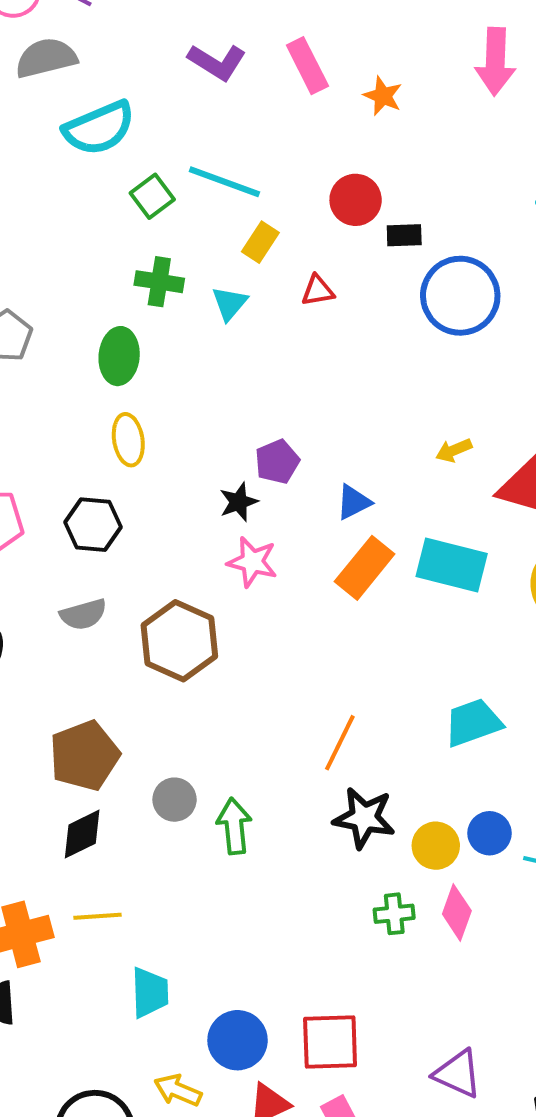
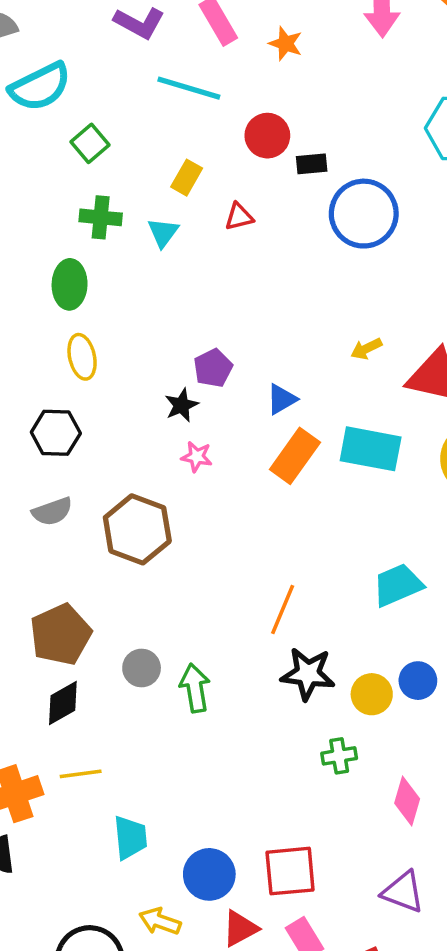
cyan line: (224, 182) -> (189, 88), moved
pink star: (252, 562) -> (197, 457), size x0.7
pink diamond: (457, 912) -> (407, 801), moved

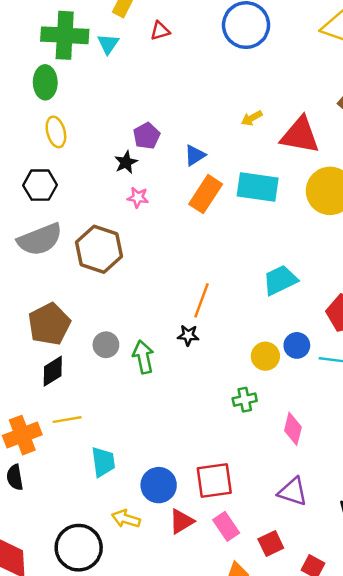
green cross: (101, 217) -> (65, 35), size x1.6
gray semicircle: (52, 511) -> (40, 239), size x1.6
black star: (308, 674) -> (188, 335), moved, size x0.6

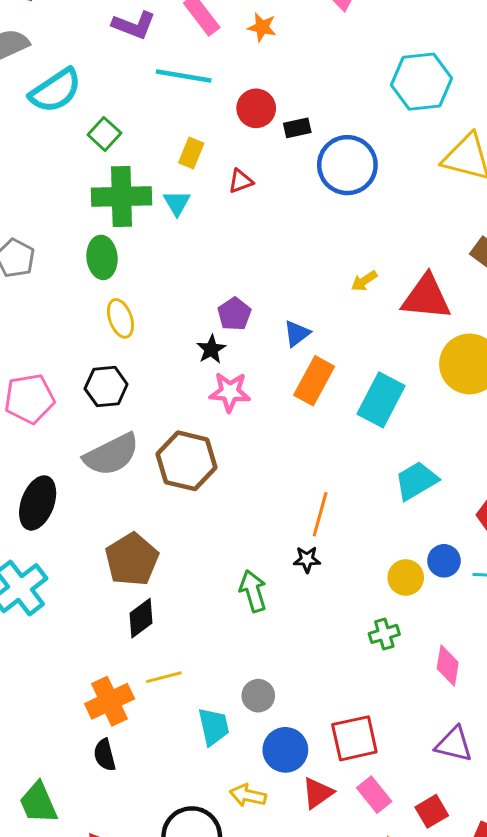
cyan rectangle: (258, 187) -> (381, 400), moved, turned -66
pink star: (138, 197) -> (230, 392), size x1.5
gray circle: (106, 345) -> (258, 696), moved

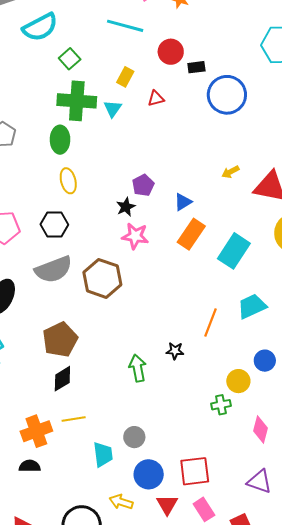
orange line: (320, 514) -> (211, 323), moved
yellow circle: (406, 578) -> (238, 381), moved
black semicircle: (105, 755) -> (30, 466), turned 100
red triangle: (318, 793) -> (167, 505), turned -30

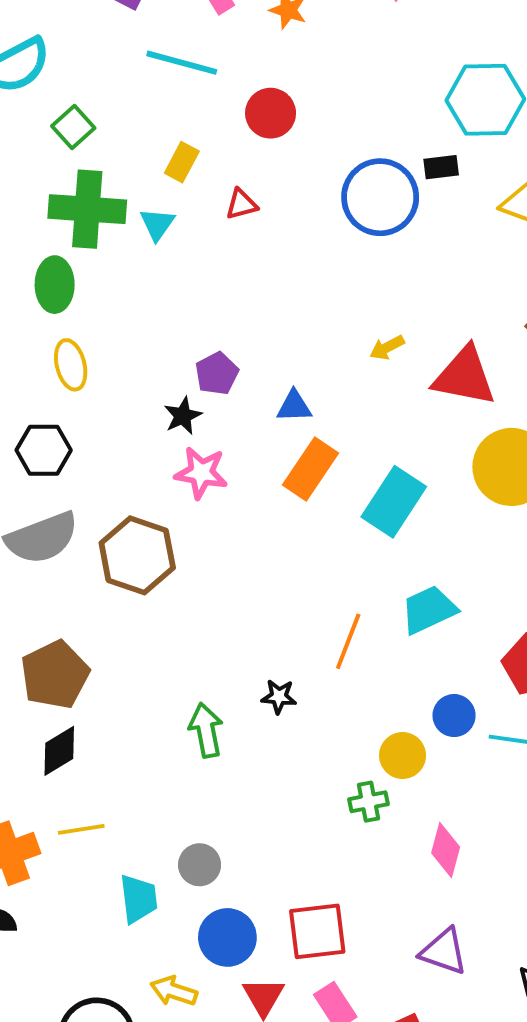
black rectangle: (196, 67) -> (441, 167), moved
blue triangle: (183, 202) -> (294, 406), turned 30

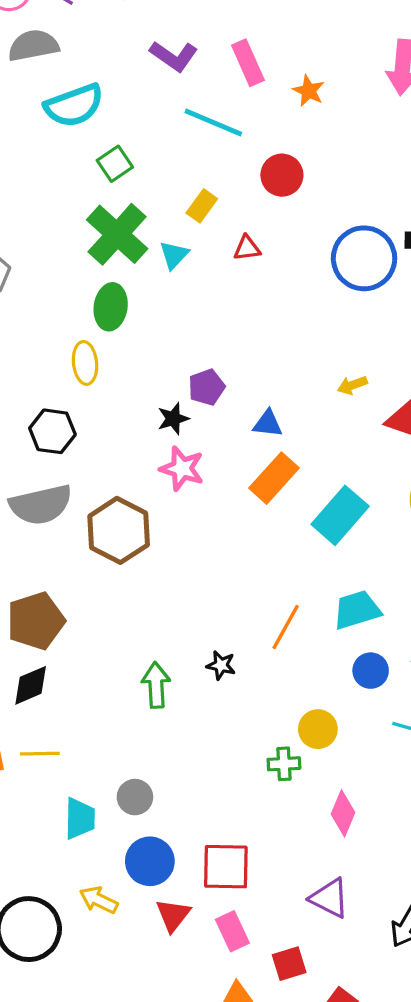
green cross: (87, 209) -> (117, 234), turned 30
green ellipse: (55, 285) -> (111, 307), moved
blue circle: (454, 716) -> (371, 671), moved

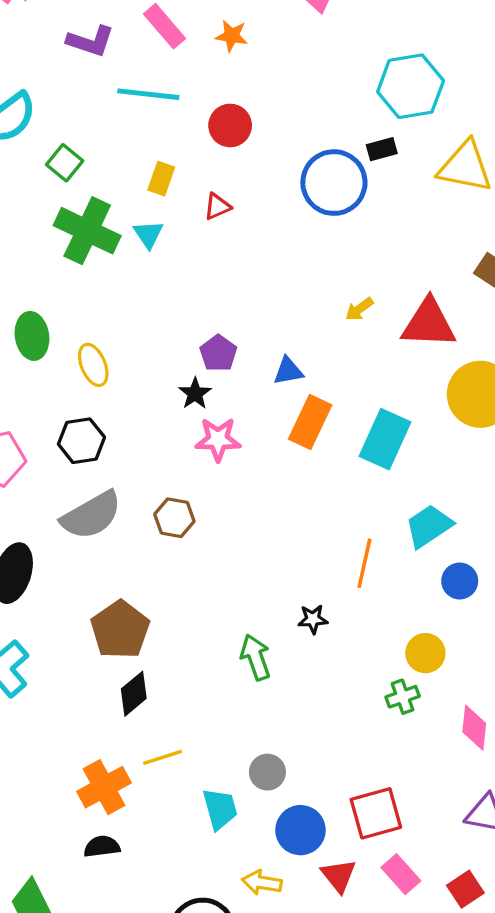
green ellipse: (111, 307) -> (32, 336), moved
brown hexagon: (119, 530) -> (174, 518), size x0.6

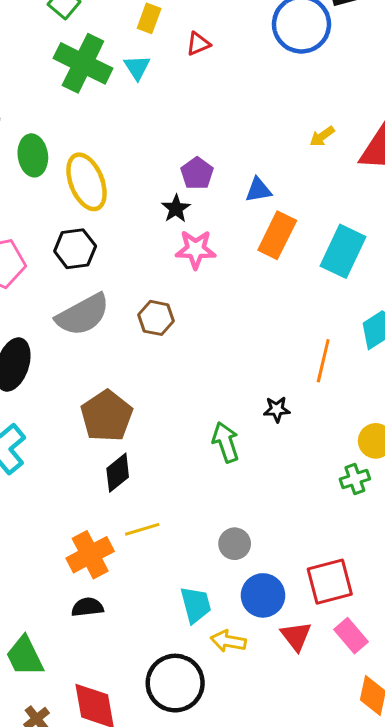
yellow ellipse: (93, 365) -> (87, 182), size x1.5
cyan trapezoid: (220, 809) -> (196, 605), moved

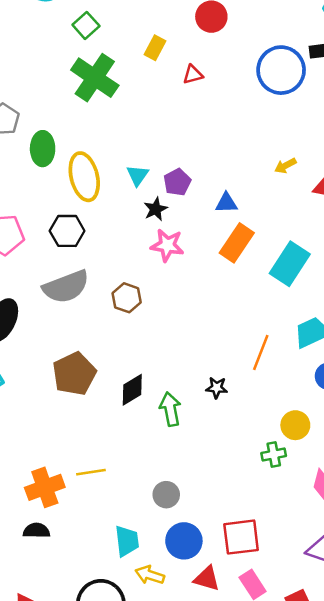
cyan triangle: (137, 67) -> (138, 175), moved
black diamond: (118, 473) -> (132, 390), moved
red triangle: (296, 636) -> (207, 579), turned -44

